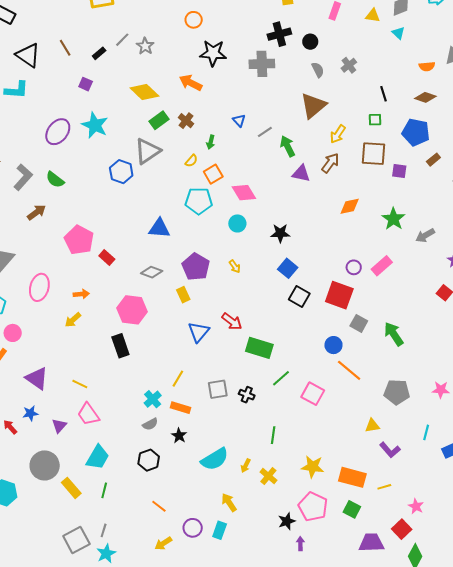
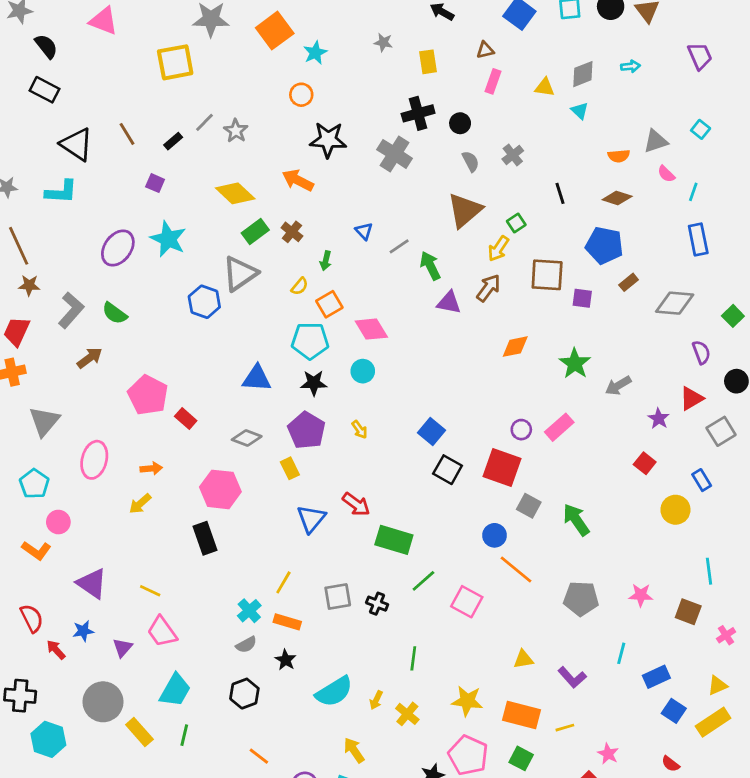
gray cross: (262, 64) -> (395, 154), turned 35
green square: (375, 120) -> (516, 223), moved, turned -32
black star: (280, 233) -> (314, 383), moved
yellow triangle: (372, 426) -> (523, 659), moved

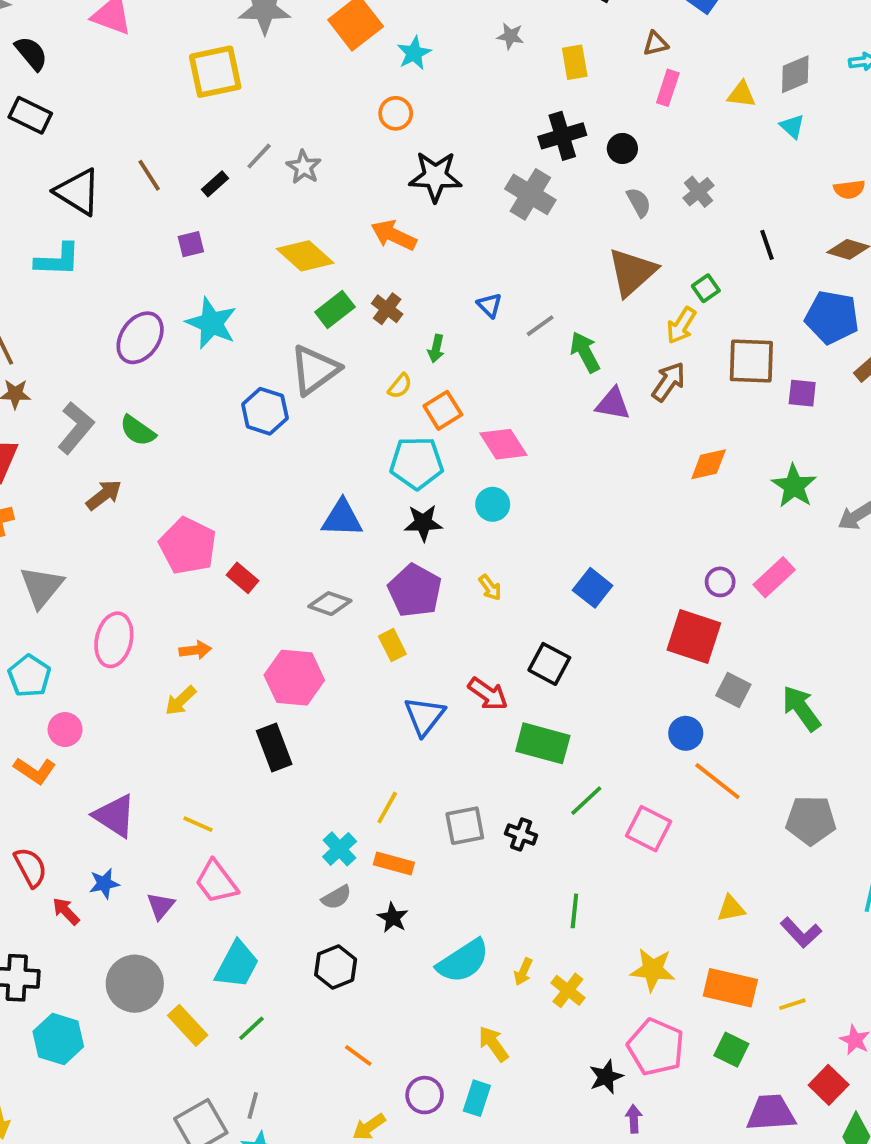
purple square: (155, 183) -> (191, 244), turned -36
black square: (448, 470) -> (549, 664), moved
green line: (184, 735) -> (251, 1028), turned 35

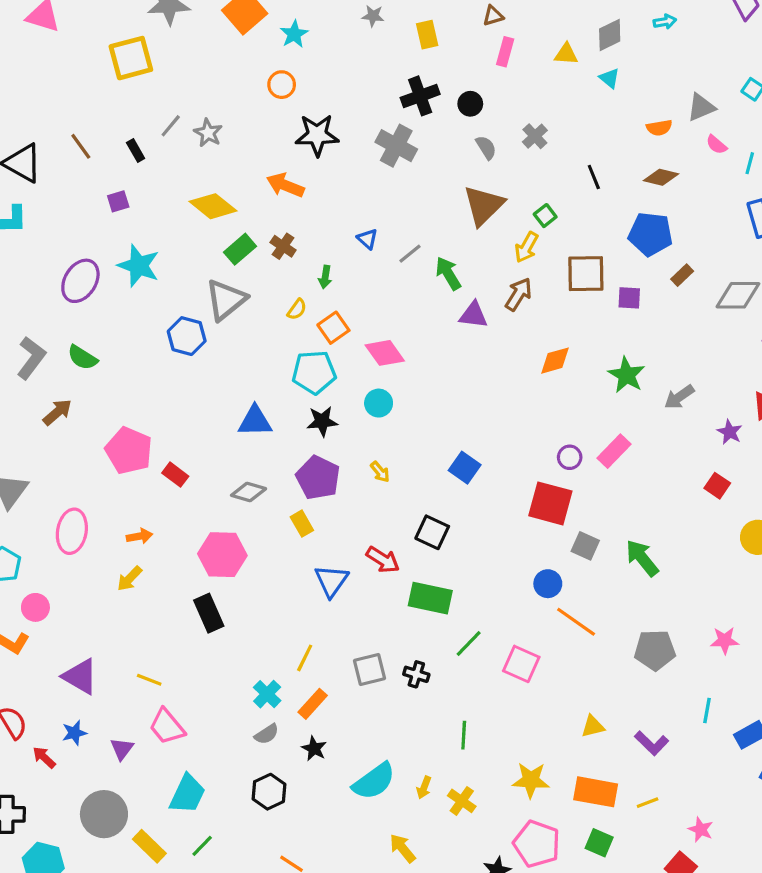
black rectangle: (215, 184) -> (136, 151), turned -75
orange rectangle: (394, 864) -> (313, 704), turned -60

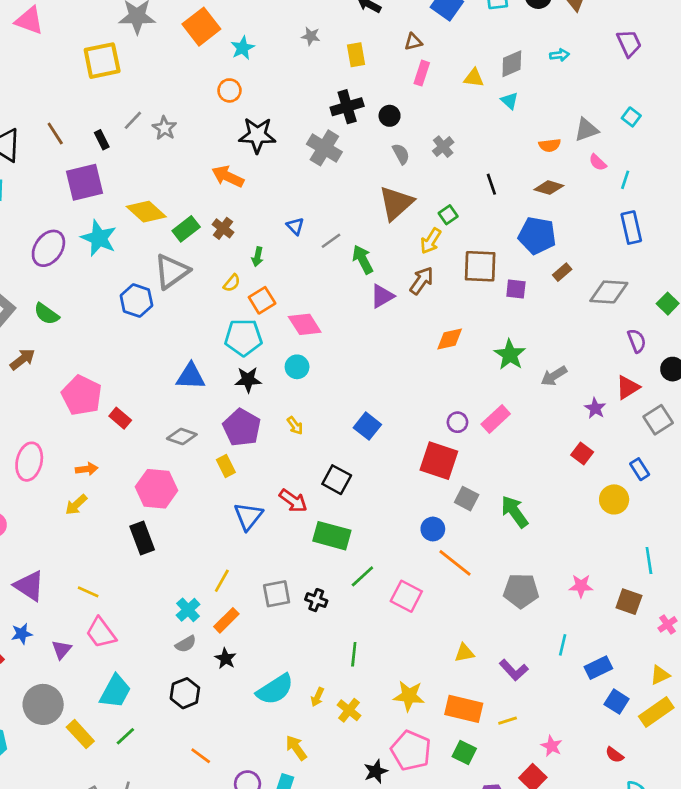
purple square: (118, 201) -> (84, 182), size x2.0
yellow diamond: (213, 206) -> (146, 212), moved
purple triangle: (473, 315) -> (382, 296), turned -40

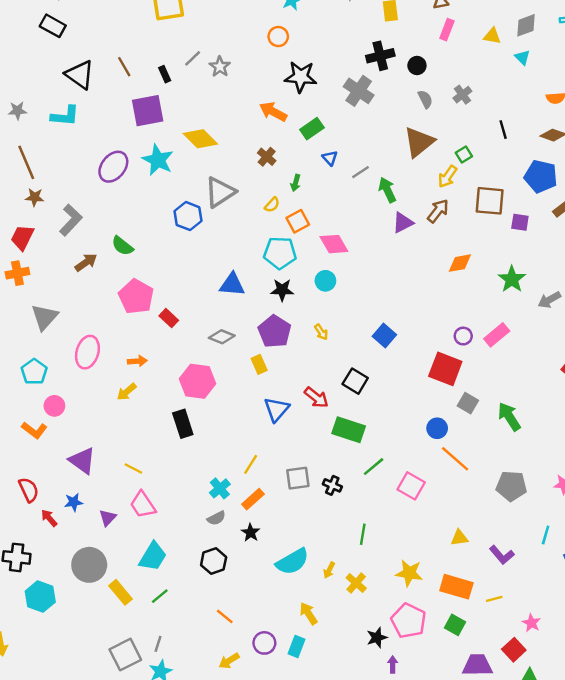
green rectangle: (186, 229) -> (312, 129), moved
green semicircle: (46, 314) -> (122, 246), moved

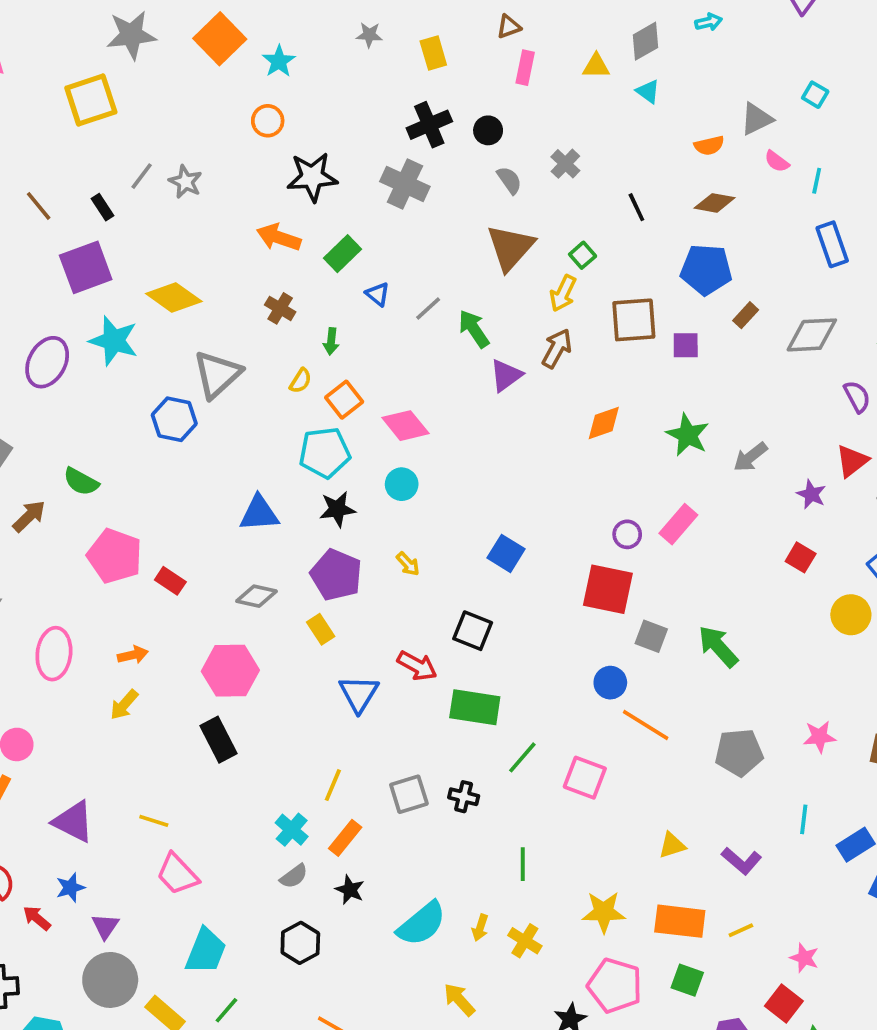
purple triangle: (108, 518) -> (105, 926), moved

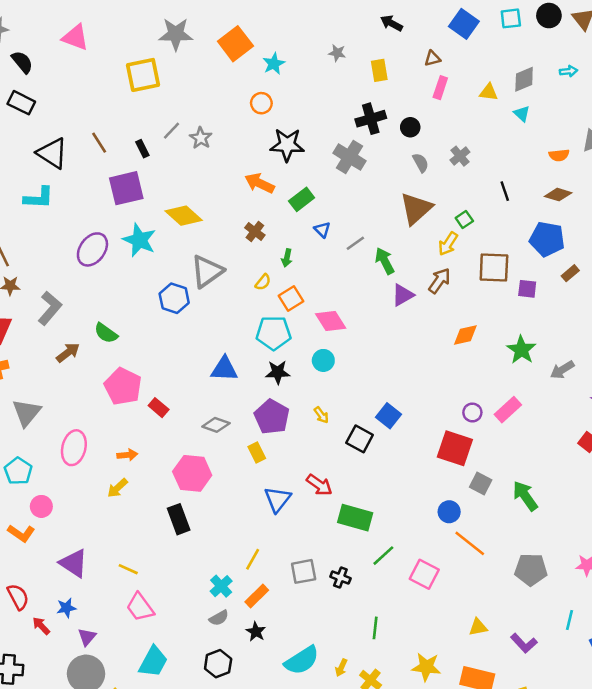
black square: (473, 631) -> (360, 439), moved

